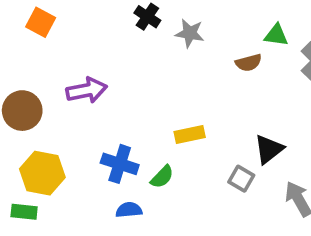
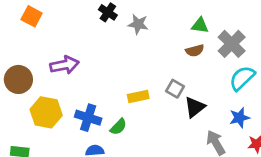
brown semicircle: (249, 63) -> (195, 51), moved
yellow hexagon: (42, 173) -> (46, 112), moved
gray square: (241, 179) -> (175, 89), moved

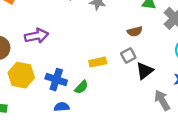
brown semicircle: (195, 51) -> (135, 31), moved
gray square: (175, 89) -> (128, 55), turned 32

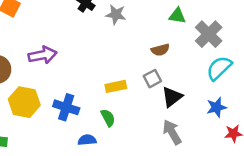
green semicircle: (81, 87) -> (108, 118), moved, turned -72
gray arrow: (162, 100) -> (172, 132), moved
blue semicircle: (62, 107) -> (87, 140), moved

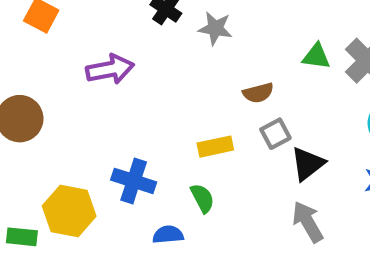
green triangle: (177, 16) -> (316, 56), moved
brown semicircle: (160, 50) -> (258, 93), moved
purple arrow: (43, 55) -> (110, 69), moved
yellow hexagon: (24, 102) -> (69, 211), moved

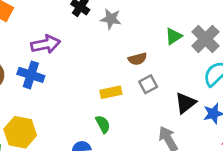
green triangle: (316, 56) -> (173, 36), turned -42
black triangle: (308, 164) -> (185, 103), moved
blue cross: (134, 181) -> (31, 75), moved

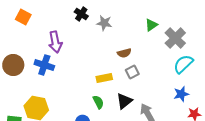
green triangle: (173, 36) -> (151, 25), moved
purple arrow: (46, 44) -> (55, 42), turned 90
black triangle: (185, 103) -> (124, 101), moved

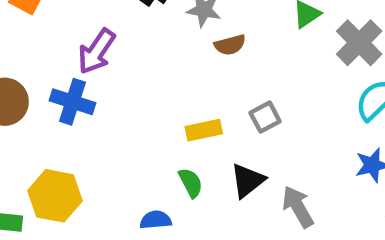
purple arrow: (55, 42) -> (97, 51), turned 45
brown semicircle: (124, 53) -> (230, 45), moved

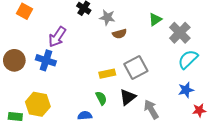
gray square: (265, 117) -> (136, 67), size x1.6

